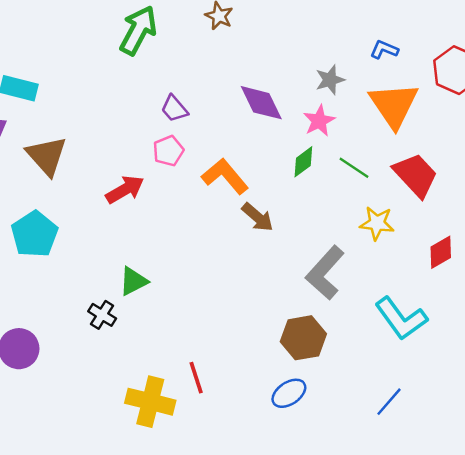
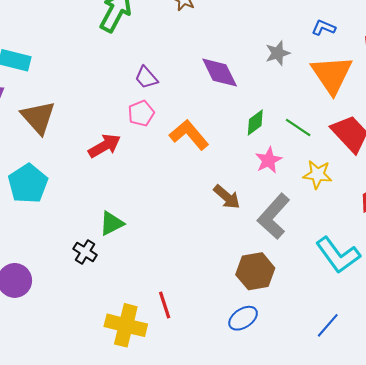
pink star: (319, 121) -> (269, 160), moved
brown arrow: (258, 217) -> (227, 197), moved

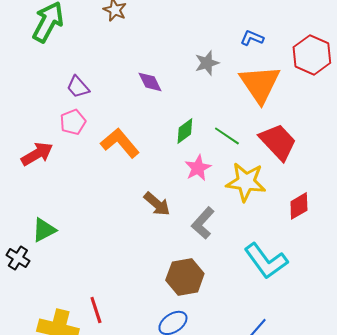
purple diamond: (220, 72) -> (150, 82), size x0.7
yellow star: (317, 174) -> (246, 182), size x1.4
gray L-shape: (274, 216) -> (203, 223), size x0.7

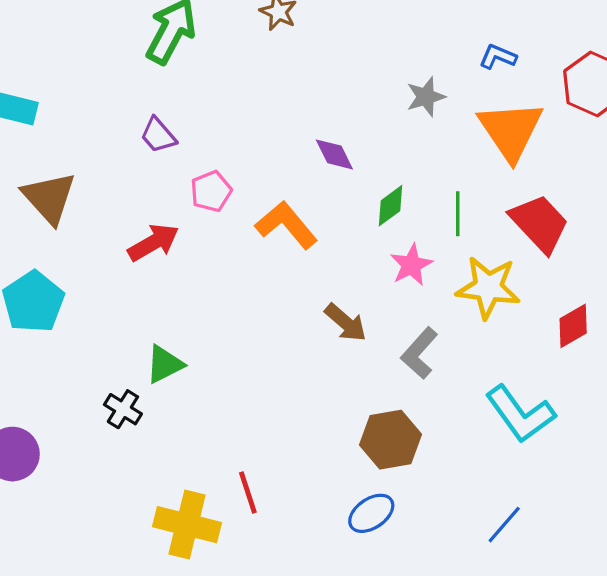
purple diamond: (150, 82) -> (334, 154), moved
purple trapezoid: (78, 87) -> (158, 135), moved
green line: (227, 136) -> (458, 214), turned 56

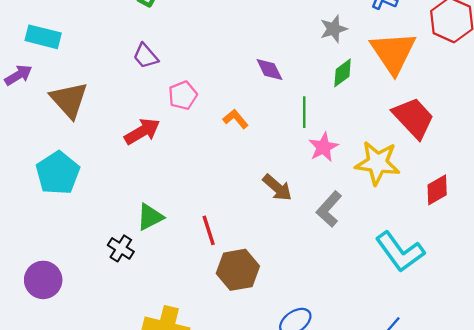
green diamond: (390, 206) -> (343, 73), moved
green line: (458, 214) -> (304, 112), moved
orange L-shape: (286, 225) -> (236, 119), size x0.6
brown hexagon: (390, 440) -> (238, 270), moved
red line: (248, 493) -> (209, 230), moved

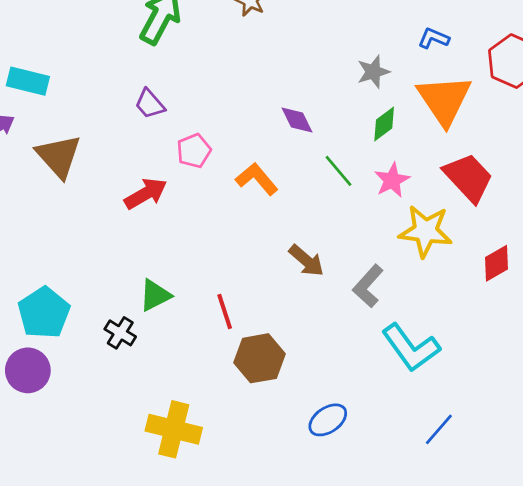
green line: (304, 112) -> (338, 171), turned -40
orange L-shape: (236, 119) -> (257, 179), size x1.4
pink star: (323, 147) -> (392, 180), moved
cyan pentagon: (58, 173) -> (44, 313), moved
cyan L-shape: (400, 252) -> (411, 348), moved

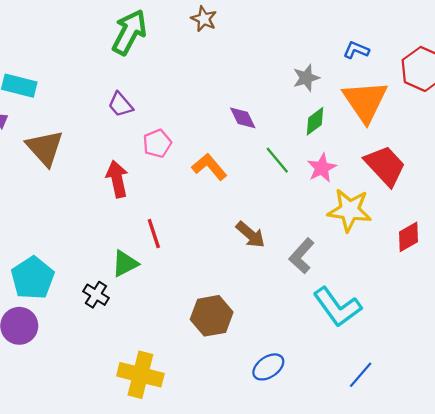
red arrow: (146, 194) -> (117, 179), turned -72
red line: (225, 311) -> (154, 234), moved

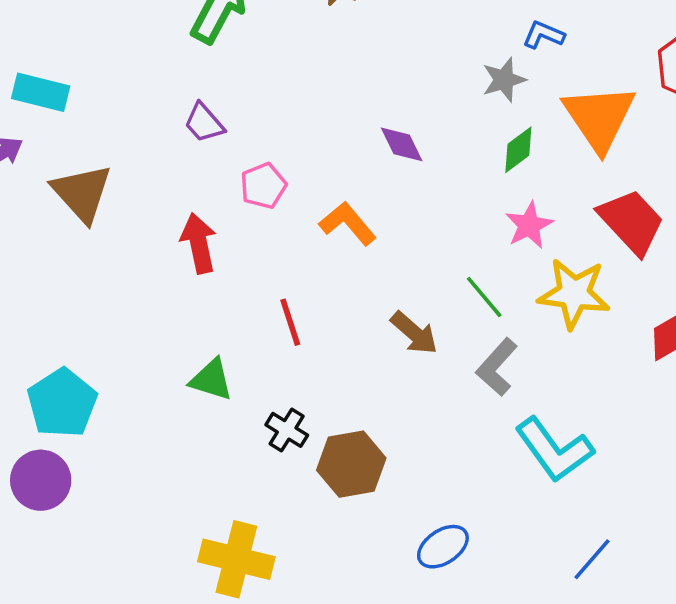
blue L-shape: (356, 50) -> (543, 35), moved
green line: (277, 160) -> (484, 297), moved
red line: (154, 234) -> (290, 322), moved
green triangle: (125, 264) -> (211, 380), turned 44
black cross: (96, 295) -> (287, 430), moved

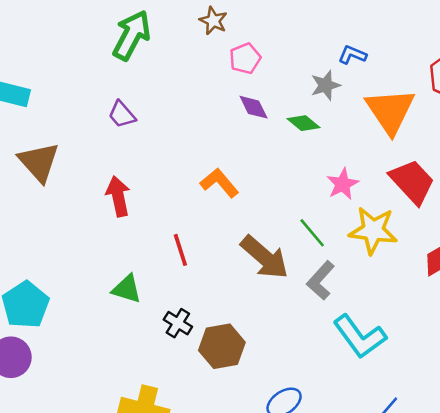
purple diamond: (402, 144) -> (254, 107), moved
green diamond: (518, 150) -> (304, 123), moved, turned 76
pink pentagon: (263, 186) -> (245, 58), moved
brown arrow: (414, 333) -> (265, 257), size x1.5

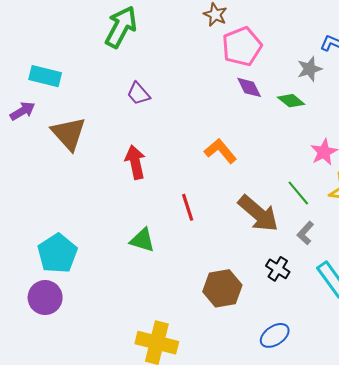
green arrow: (132, 35) -> (121, 27), moved
pink pentagon: (245, 58) -> (242, 46), size x1.5
gray L-shape: (321, 280) -> (305, 233), size x0.7
black cross: (178, 323) -> (278, 269), moved

